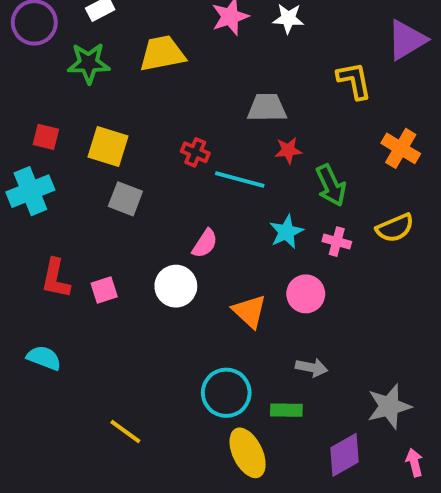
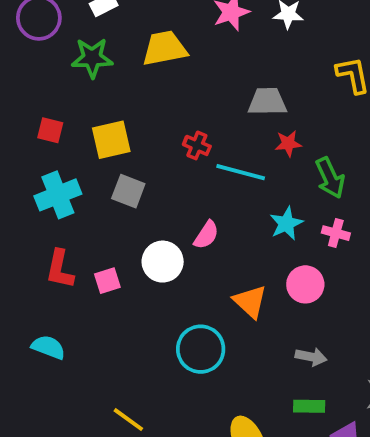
yellow square: (108, 147) -> (111, 140), turned -30
cyan cross: (30, 191) -> (58, 195), moved
white circle: (176, 286) -> (163, 262), moved
cyan circle: (226, 393) -> (201, 349), moved
green rectangle: (286, 410) -> (309, 406), moved

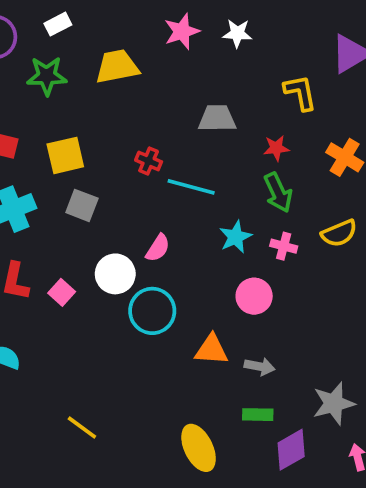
red star: (288, 144) -> (276, 148), moved
pink square: (107, 281) -> (62, 292), turned -30
orange triangle: (250, 302) -> (211, 350), moved, turned -39
cyan circle: (201, 349) -> (152, 311), moved

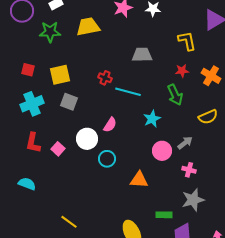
red star: (276, 148) -> (182, 71), moved
pink cross: (284, 246) -> (189, 170), moved
cyan circle: (152, 311) -> (107, 159), size x0.7
gray arrow: (260, 366) -> (185, 143), moved, turned -49
gray star: (334, 403) -> (193, 200), moved

